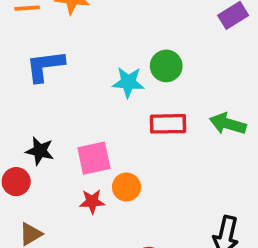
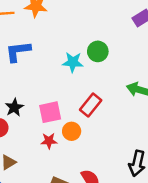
red rectangle: (168, 124) -> (91, 105), moved, turned -50
black star: (40, 151) -> (14, 107), turned 30

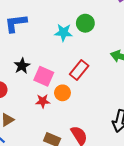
black star: (14, 107) -> (22, 66), moved
pink square: (50, 112) -> (44, 76), turned 36

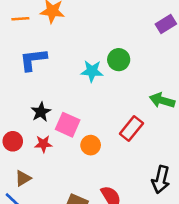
red rectangle: (79, 70) -> (131, 129), moved
red star: (43, 101) -> (43, 144), moved

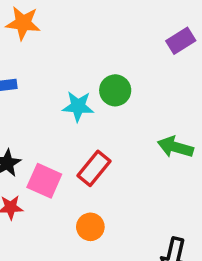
red rectangle: (131, 129) -> (94, 168), moved
orange circle: (91, 145) -> (90, 227), moved

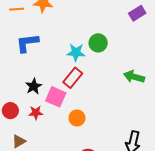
red rectangle: (94, 168) -> (73, 78), moved
orange circle: (90, 227) -> (77, 118), moved

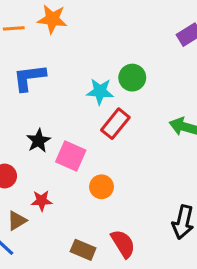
red rectangle: (73, 78) -> (115, 124), moved
red star: (36, 113) -> (42, 201), moved

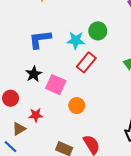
blue L-shape: (29, 78) -> (40, 39), moved

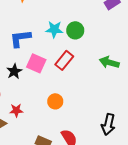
cyan star: (76, 40) -> (54, 29), moved
pink square: (56, 85) -> (36, 63), moved

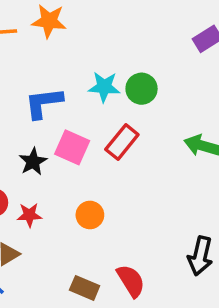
orange circle: (55, 101) -> (90, 215), moved
red star: (16, 110) -> (29, 215), moved

